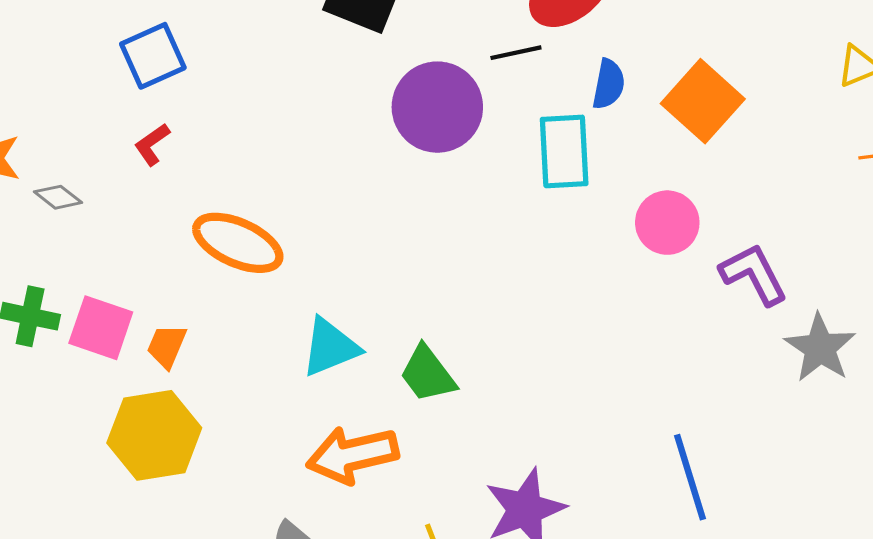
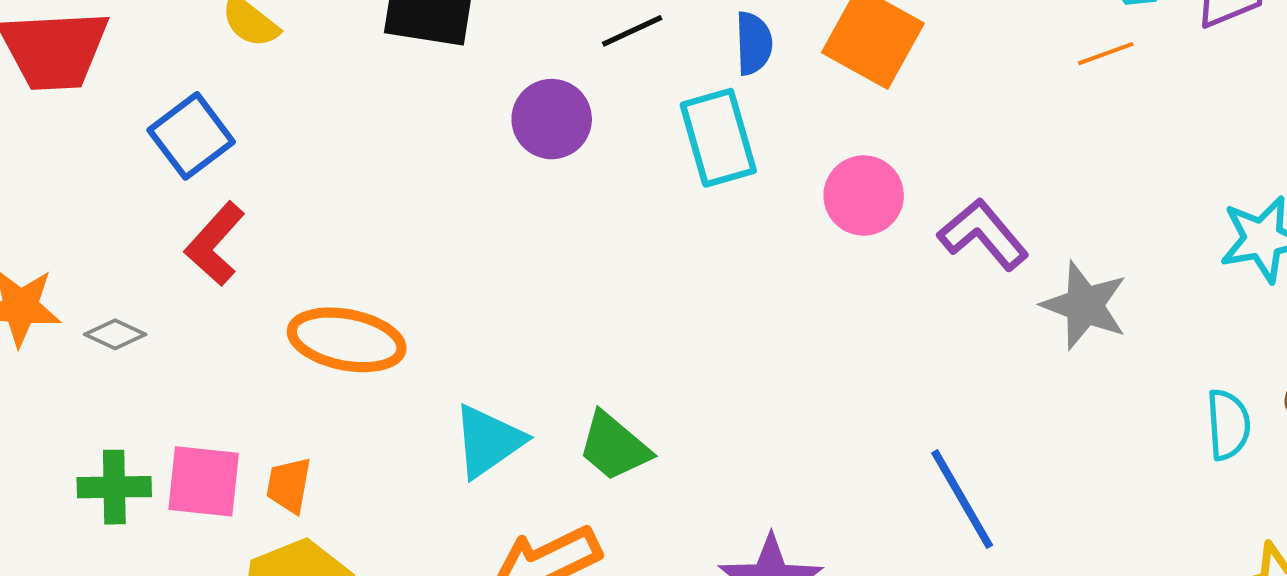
purple circle: (437, 107) -> (552, 119), size x0.7
red L-shape: (152, 144) -> (215, 244), size x1.5

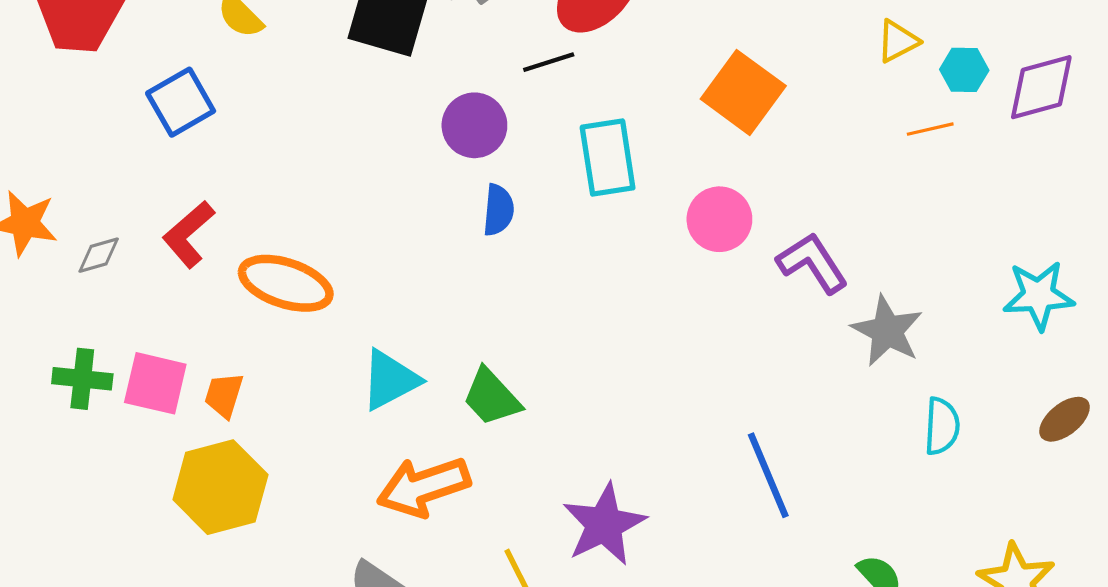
blue semicircle: (754, 43) -> (498, 210), moved
red L-shape: (215, 244) -> (189, 234), moved
gray diamond: (115, 334) -> (99, 255), turned -48
cyan semicircle: (1228, 425) -> (942, 426), moved

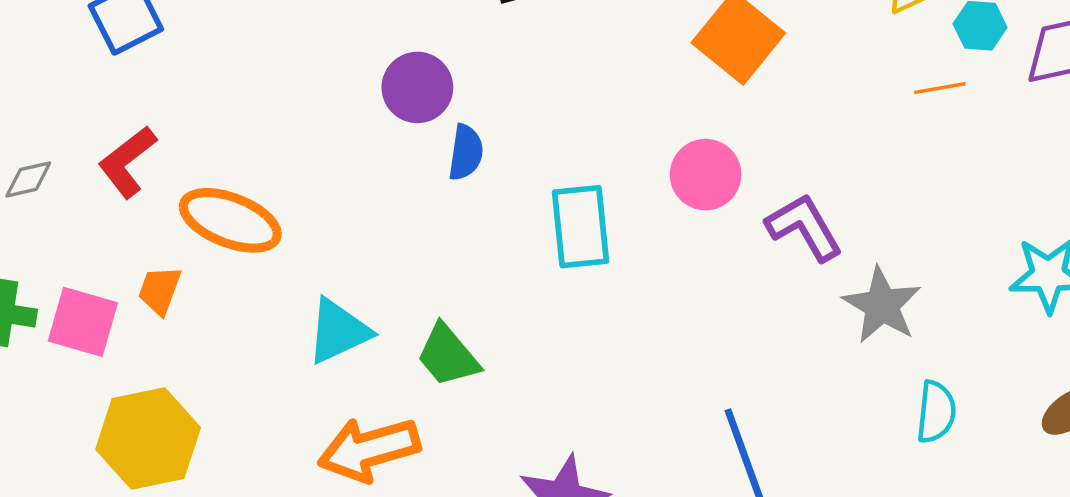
purple circle: (474, 125) -> (417, 87), moved
cyan rectangle: (608, 158) -> (581, 227), moved
orange trapezoid: (224, 395) -> (160, 290), moved

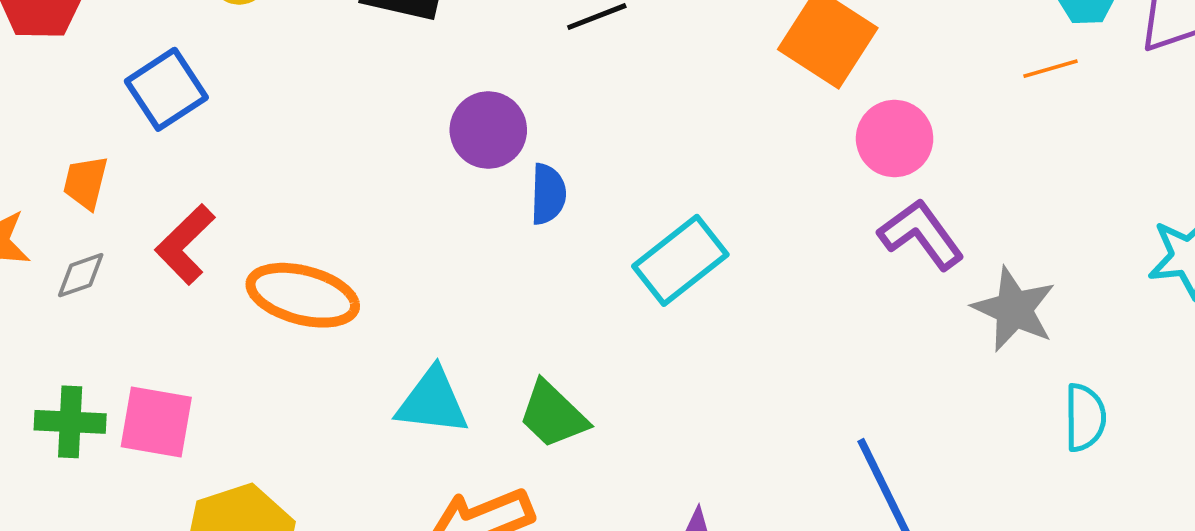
pink circle: (706, 175) -> (895, 139), moved
cyan rectangle: (581, 227) -> (680, 260), turned 64
orange trapezoid: (160, 290) -> (85, 183), moved
cyan triangle: (338, 331) -> (432, 402), turned 38

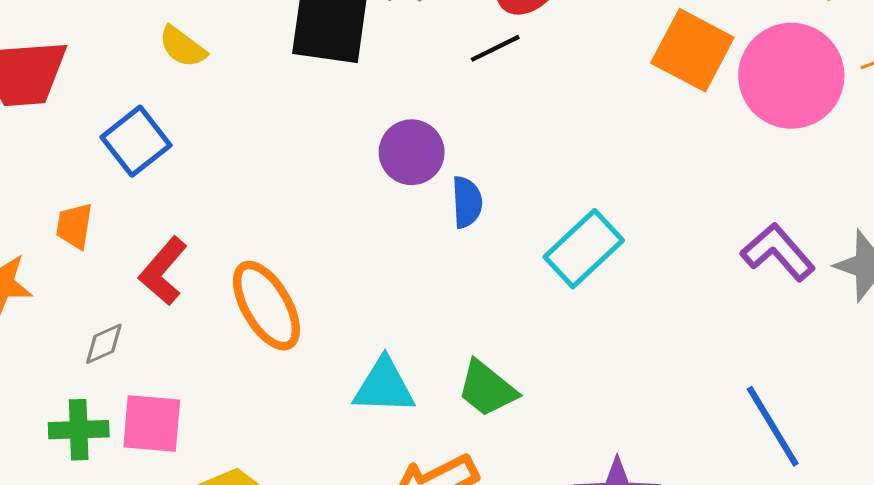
pink circle: (895, 139) -> (791, 76), moved, size x1.6
purple L-shape: (921, 234) -> (778, 252), moved
gray diamond: (81, 275) -> (104, 344), moved
orange ellipse: (303, 295) -> (266, 306), turned 50

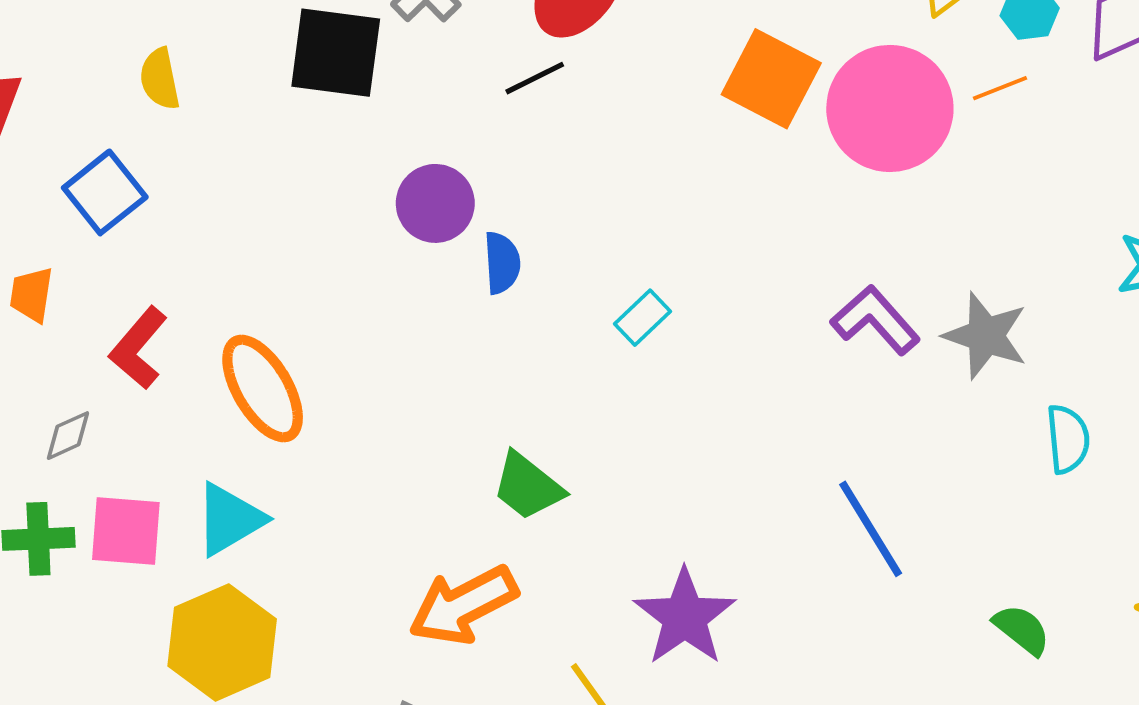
yellow semicircle: (183, 47) -> (160, 79), turned 42
cyan rectangle: (584, 249) -> (642, 318), size x0.6
cyan triangle: (384, 386) -> (229, 519), moved, turned -32

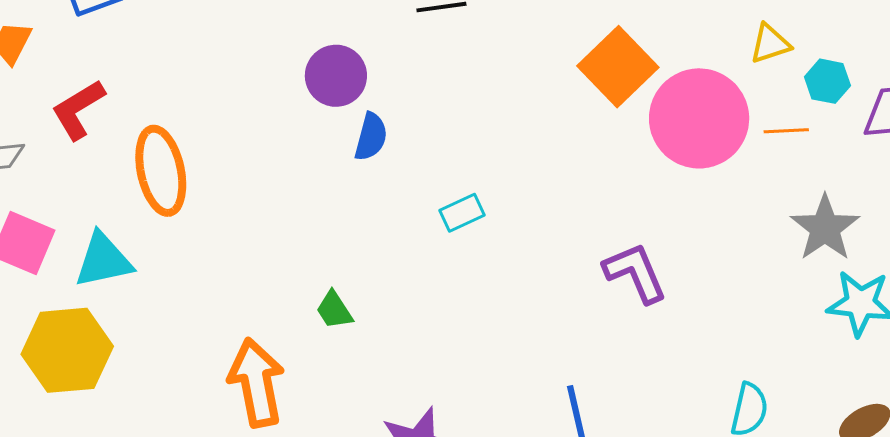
gray star: (986, 336) -> (825, 228), moved
green trapezoid: (528, 486) -> (334, 310), size x0.7
orange arrow: (463, 605) -> (256, 383), turned 88

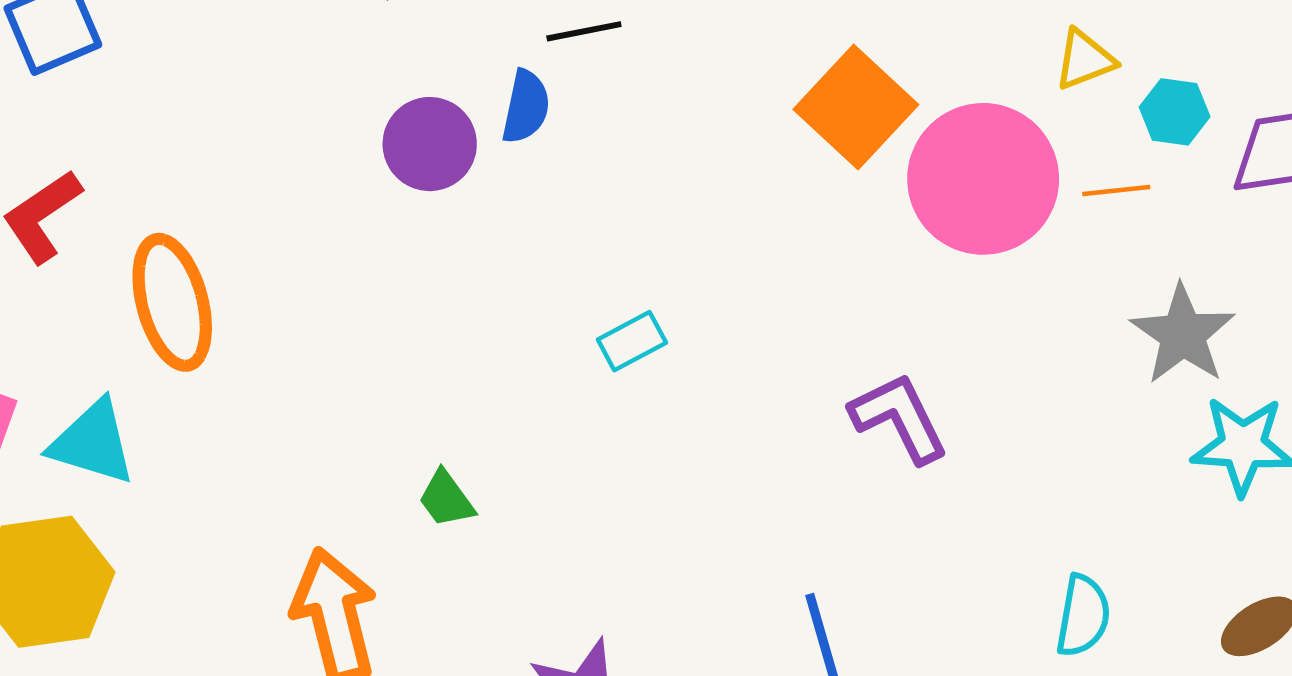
blue semicircle: (371, 137) -> (526, 107), moved
cyan triangle: (103, 260) -> (93, 442), turned 32

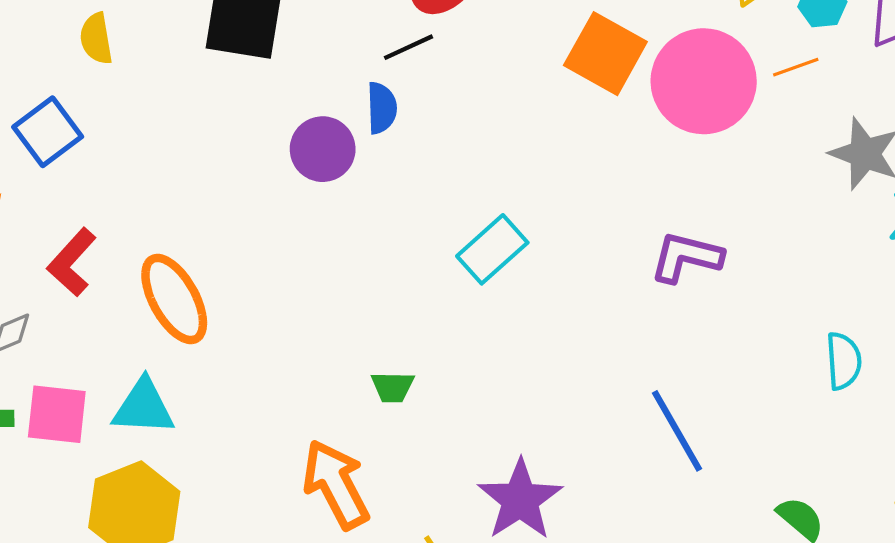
cyan rectangle: (632, 341) -> (492, 249), size x1.5
purple L-shape: (899, 418) -> (686, 257), turned -36
green trapezoid: (446, 499) -> (393, 387), turned -39

